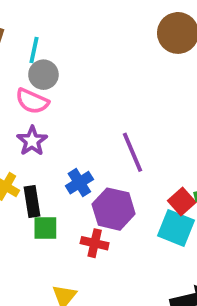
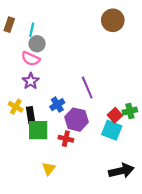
green square: (45, 228) -> (38, 130), size x1.5

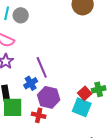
gray circle: (37, 44) -> (21, 15), moved
purple line: (87, 88) -> (42, 67), moved

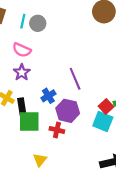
purple line: (42, 67) -> (75, 79), moved

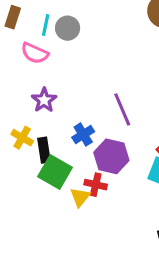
pink semicircle: (22, 50) -> (35, 53), moved
green square: (29, 121) -> (55, 172), turned 30
yellow triangle: (40, 160) -> (80, 197), moved

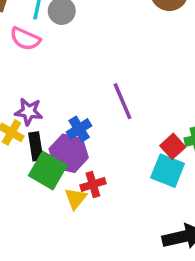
purple star: (44, 100) -> (29, 112), moved, turned -30
purple hexagon: (111, 156) -> (69, 153), moved
red cross: (96, 185) -> (93, 184), turned -30

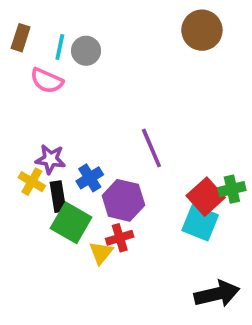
blue cross: (79, 129) -> (90, 178), moved
red square: (173, 146) -> (206, 197), size x1.4
purple hexagon: (69, 153) -> (123, 200), moved

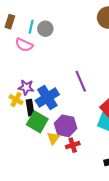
blue cross: (90, 178) -> (47, 98), size x1.6
purple hexagon: (123, 200) -> (66, 126), moved
red cross: (120, 238) -> (73, 145), moved

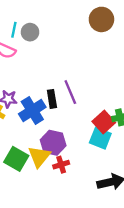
black rectangle: (30, 108) -> (52, 99), moved
green square: (37, 122) -> (16, 159), moved
yellow triangle: (53, 138) -> (39, 157), size x1.5

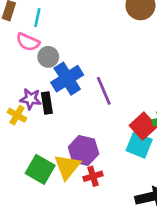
gray circle: (30, 32) -> (48, 57), moved
black rectangle: (52, 99) -> (47, 103), moved
blue cross: (32, 110) -> (67, 79), moved

